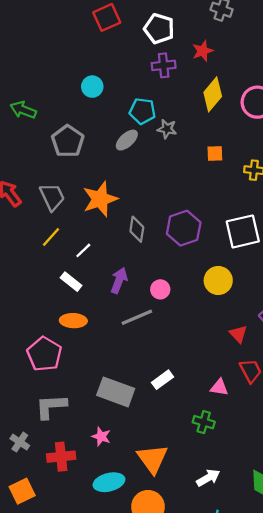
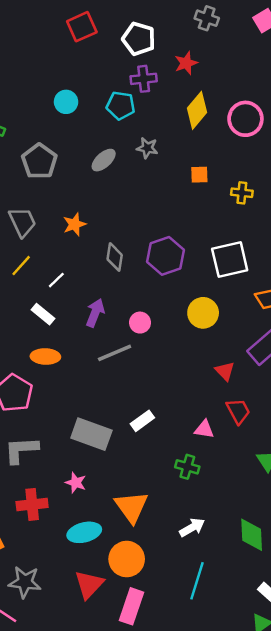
cyan pentagon: (142, 111) -> (121, 106), moved
orange star: (100, 199) -> (75, 224), size x0.6

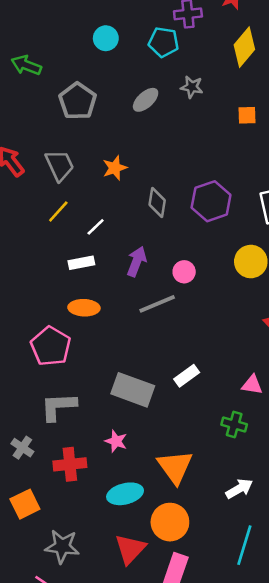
white rectangle: (43, 314) -> (81, 263), turned -50

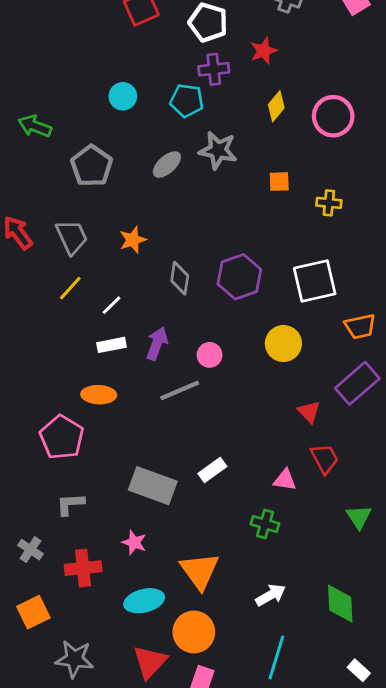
yellow diamond: (244, 47) -> (276, 106), size x0.7
gray star: (192, 87) -> (218, 150), size x1.5
white rectangle: (81, 263) -> (111, 345), moved
gray L-shape: (58, 407) -> (70, 504), size x0.7

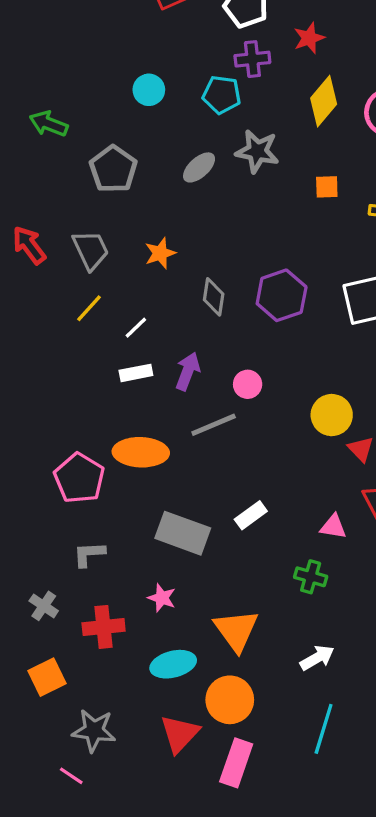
yellow diamond: (276, 106) -> (324, 101), size x1.4
yellow circle: (283, 344) -> (332, 415), moved
orange ellipse: (99, 395) -> (141, 452), moved, size x1.4

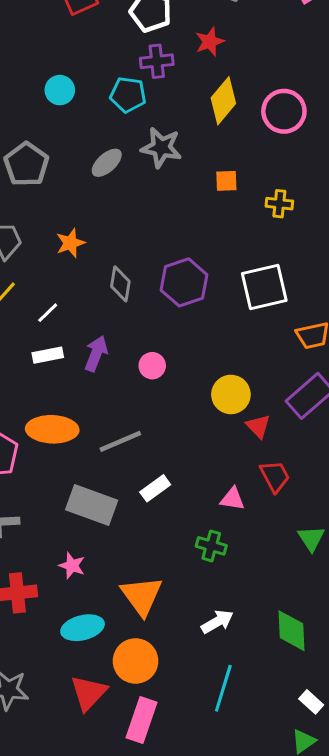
gray line: (214, 425) -> (120, 441), moved

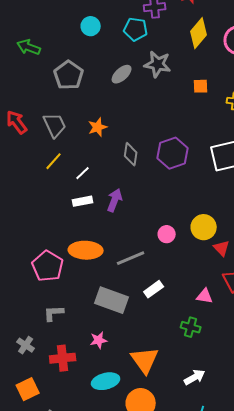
pink circle: (152, 366) -> (167, 234), moved
pink star: (72, 566) -> (99, 340), turned -30

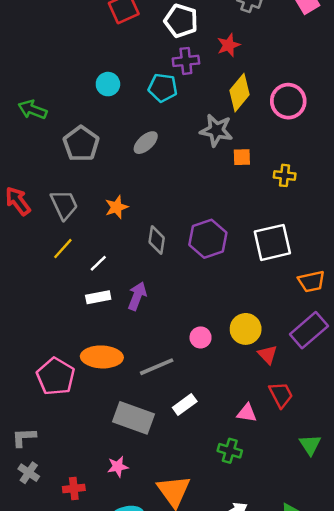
gray star: (158, 64) -> (216, 130), moved
gray L-shape: (54, 313) -> (24, 437), moved
red cross: (63, 358) -> (74, 489), size x0.7

